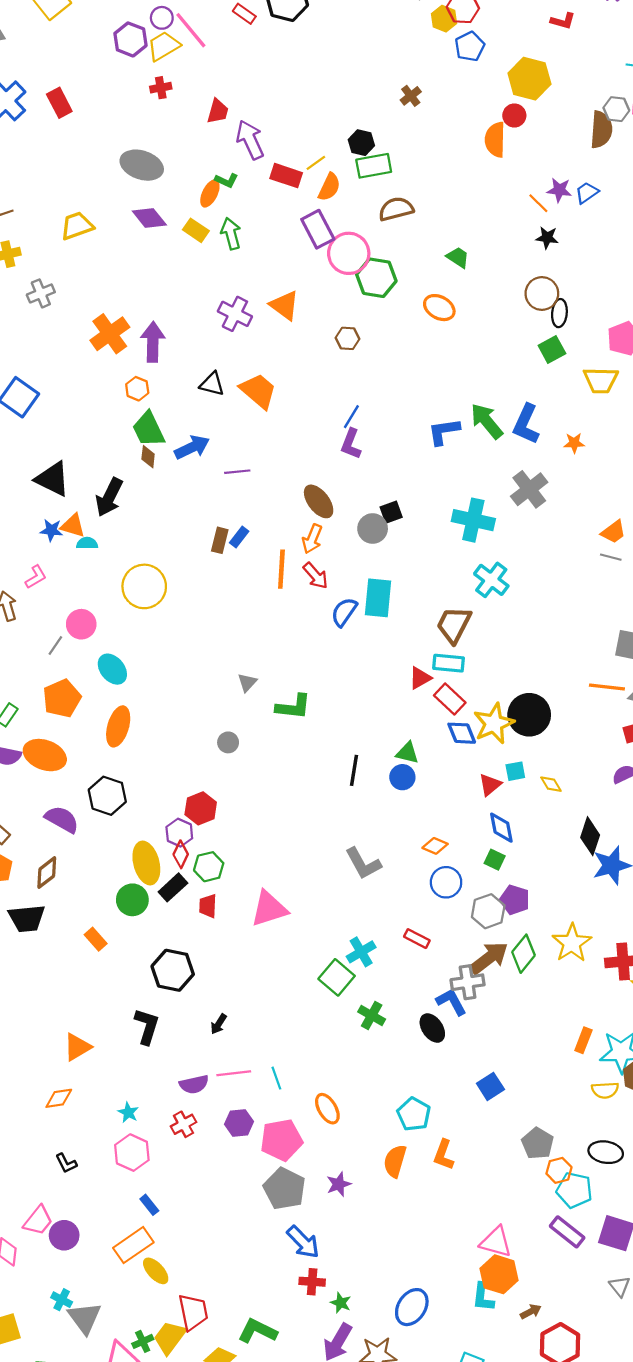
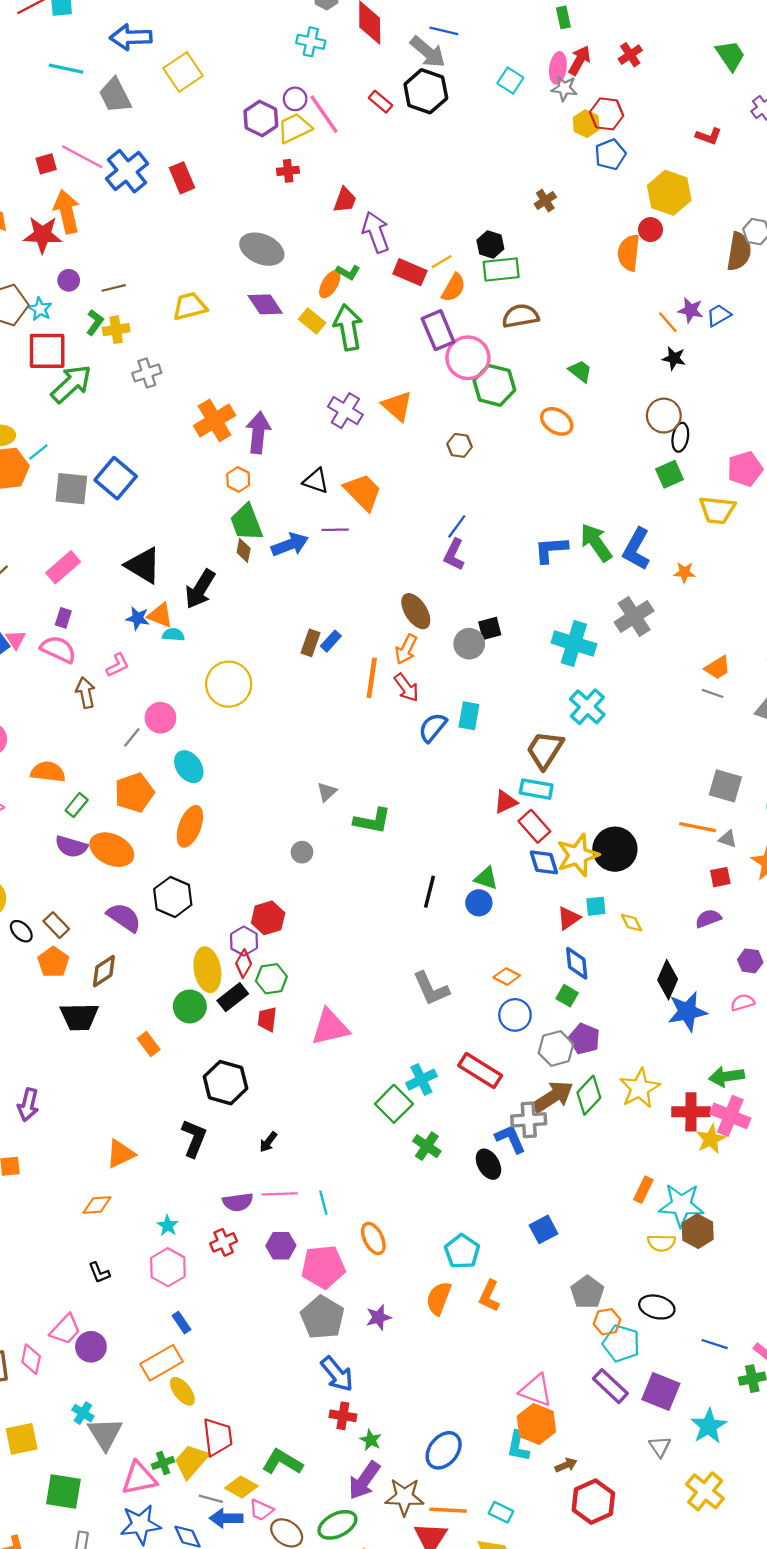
green arrow: (231, 234) -> (348, 327), size x1.4
purple line: (237, 472) -> (335, 530), moved
cyan rectangle: (378, 598) -> (469, 716), size x0.7
red rectangle: (417, 939) -> (480, 1071), size x1.6

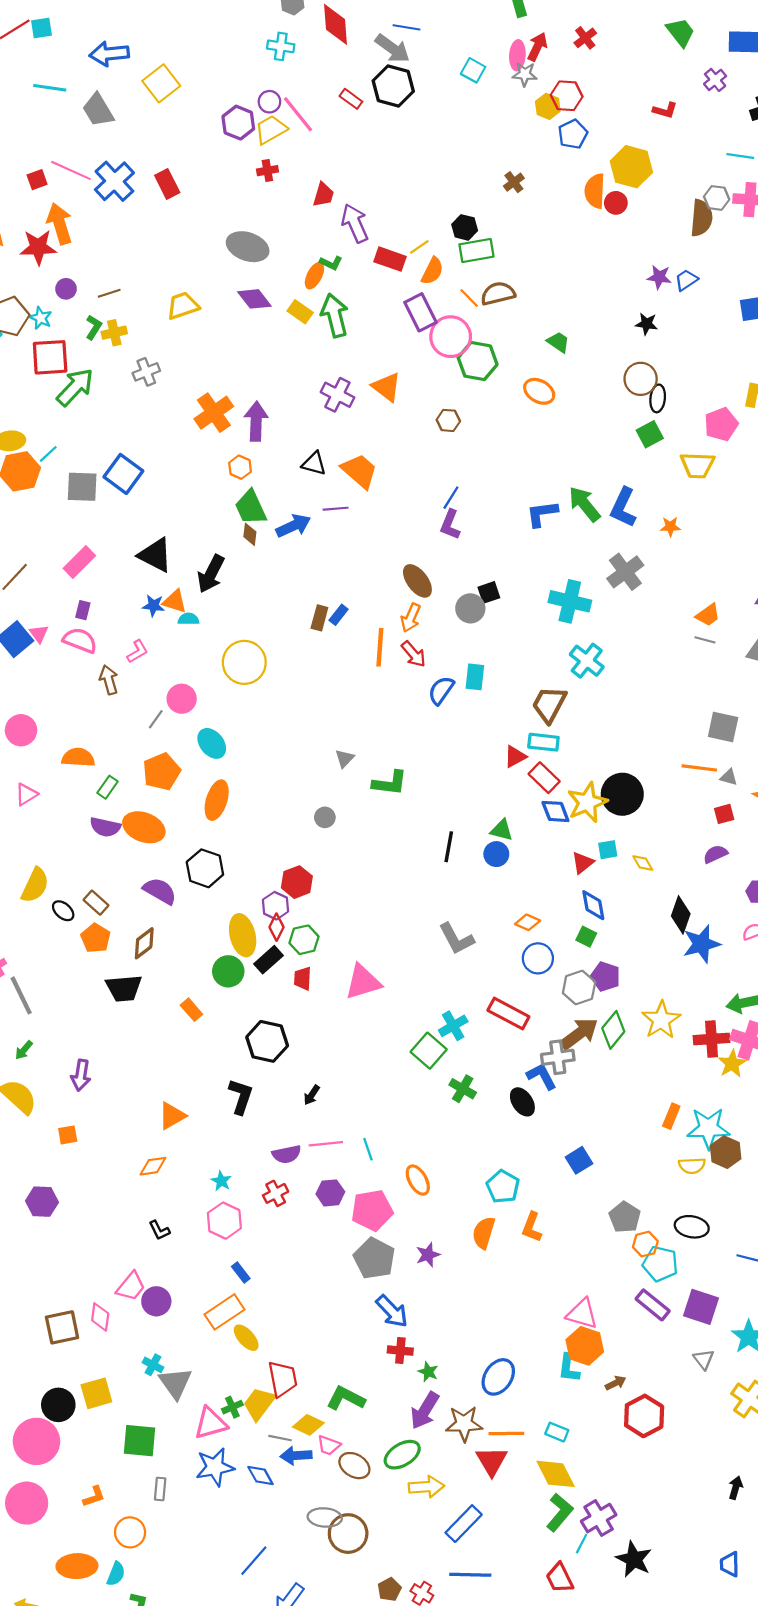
orange semicircle: (629, 253) -> (595, 191), moved
orange line: (668, 322) -> (469, 298), moved

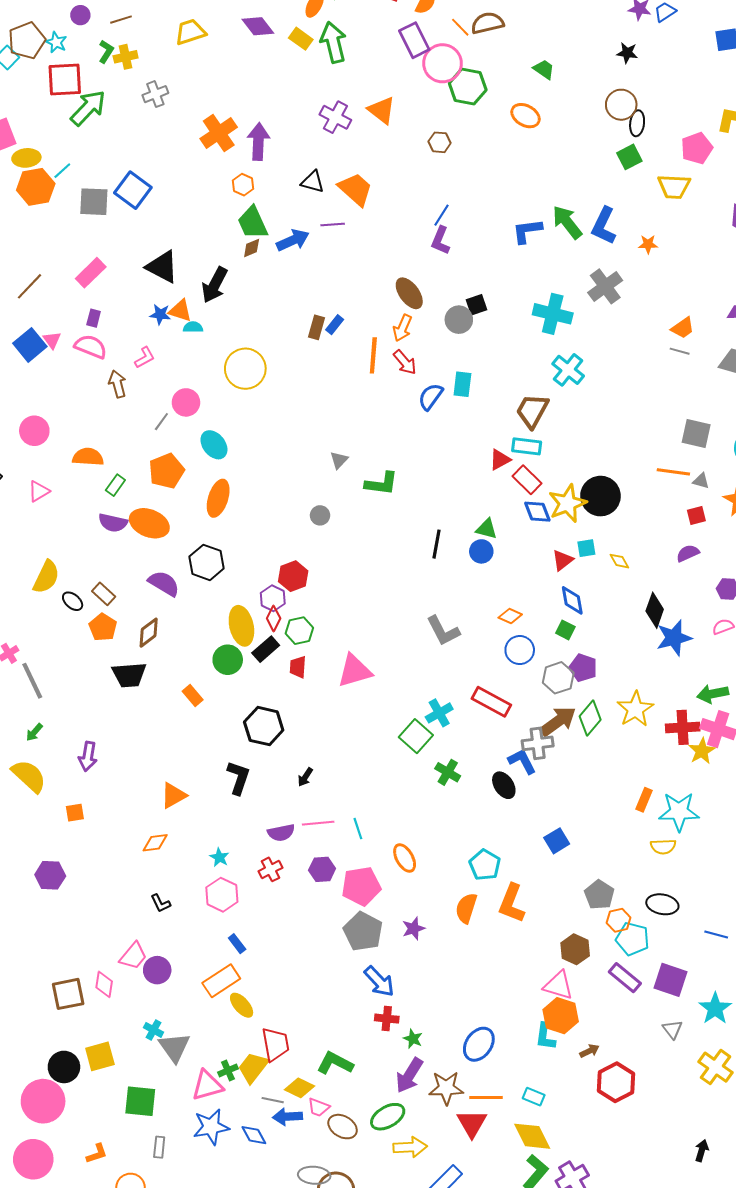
brown diamond: (250, 534) -> (252, 248), turned 60
brown hexagon: (726, 1152) -> (575, 949), moved
orange L-shape: (532, 1227) -> (512, 903), size x1.4

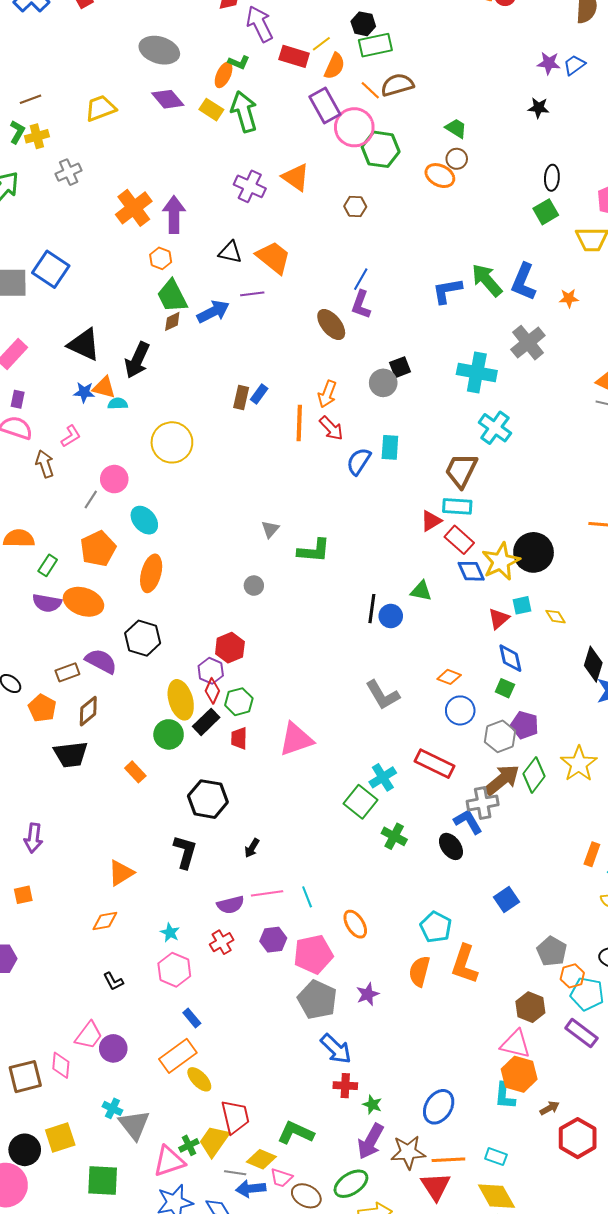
brown circle: (621, 105) -> (457, 159), moved, size x0.7
brown ellipse: (409, 293) -> (331, 324), moved
blue circle: (481, 551) -> (391, 616), moved
brown rectangle: (104, 594) -> (67, 672), moved, turned -60

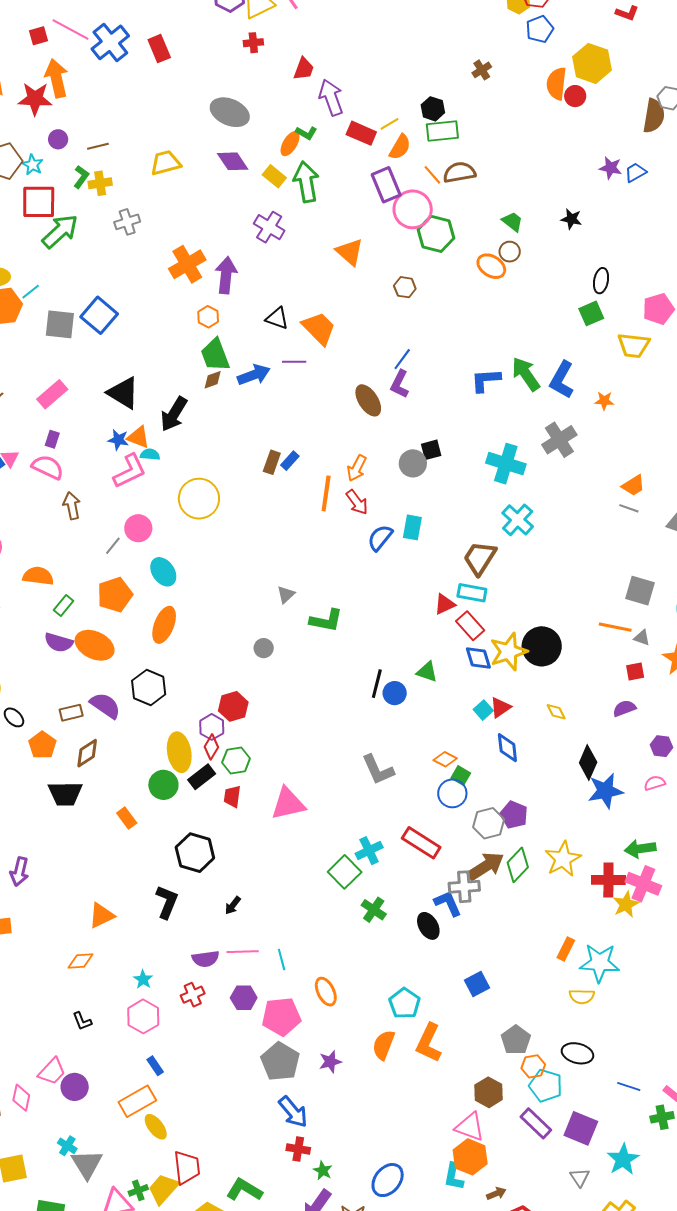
black star: (539, 108) -> (571, 219), moved
purple cross: (250, 186) -> (269, 227), moved
pink L-shape: (71, 436) -> (130, 471), moved, size x1.6
cyan square: (522, 605) -> (483, 710), moved, turned -36
green square: (505, 688) -> (461, 776), moved

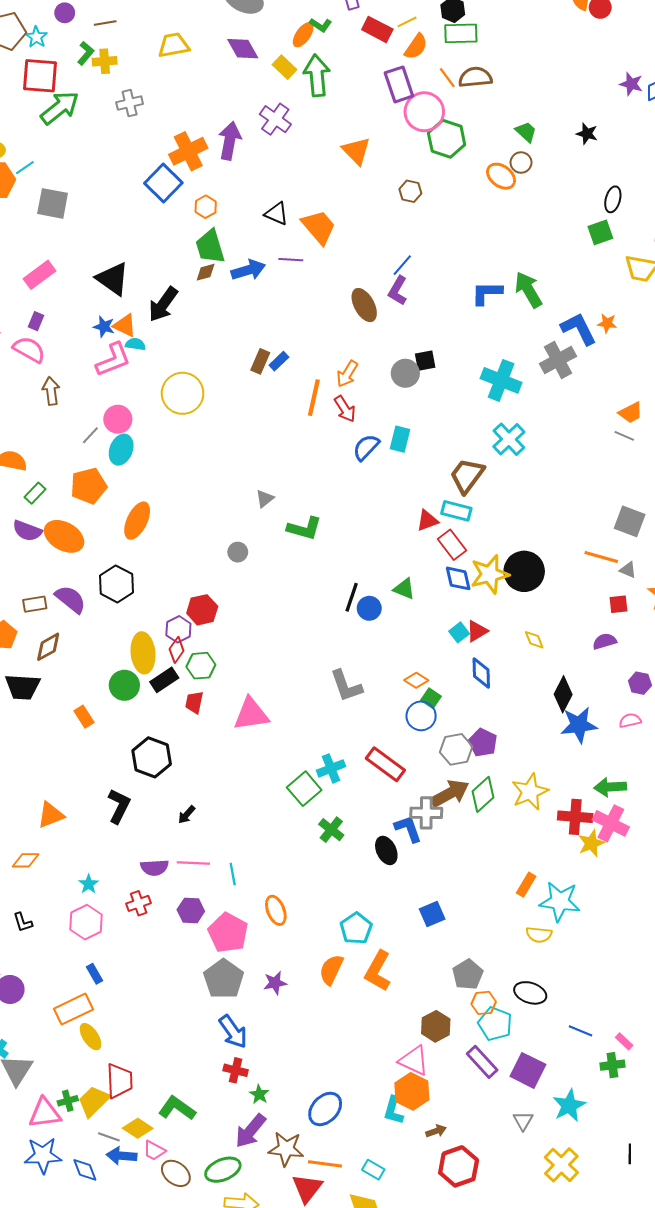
purple arrow: (226, 275) -> (230, 141), moved
blue square: (99, 315) -> (163, 183), moved
blue L-shape: (562, 380) -> (579, 329), moved, turned 120
cyan ellipse: (163, 572) -> (121, 450), moved, turned 52
pink pentagon: (281, 1017) -> (228, 933), turned 30

